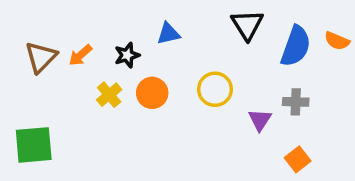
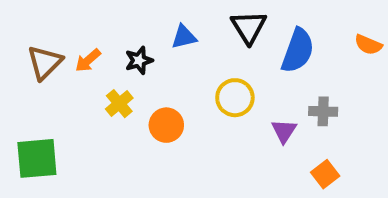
black triangle: (247, 25) -> (249, 27), moved
blue semicircle: (296, 46) -> (298, 51), moved
orange circle: (152, 93) -> (166, 125), moved

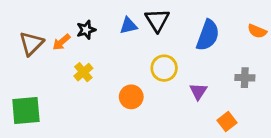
black triangle: (249, 27) -> (157, 20), moved
black star: (139, 60) -> (86, 30), moved
gray cross: (323, 111) -> (245, 78), moved
orange circle: (166, 125) -> (131, 97), moved

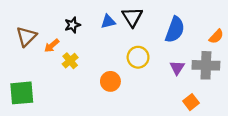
orange semicircle: (257, 31) -> (216, 36), moved, turned -70
orange arrow: (61, 42) -> (52, 46), moved
gray cross: (245, 78) -> (206, 65), size x1.6
purple triangle: (198, 91) -> (177, 68), moved

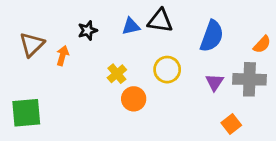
black triangle: (132, 17) -> (160, 21), turned -50
orange arrow: (52, 46) -> (62, 56), turned 147
yellow cross: (70, 61) -> (117, 74), moved

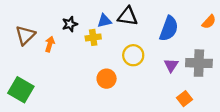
orange semicircle: (262, 44) -> (209, 22), moved
yellow cross: (117, 74) -> (93, 37), moved, turned 32
green square: (26, 113) -> (21, 90), turned 35

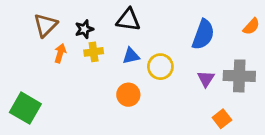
black triangle: (128, 16) -> (128, 20), moved
blue triangle: (104, 21) -> (131, 56), moved
brown triangle: (25, 35) -> (45, 25), moved
yellow cross: (93, 37) -> (94, 52), moved

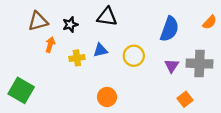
brown triangle: (45, 25) -> (38, 21), turned 30
yellow cross: (94, 52) -> (77, 58), moved
blue triangle: (131, 56) -> (100, 50), moved
orange circle: (128, 95) -> (107, 97), moved

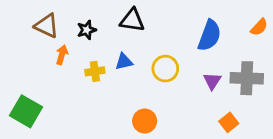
brown triangle: (38, 21) -> (47, 26), turned 40
orange circle: (107, 97) -> (145, 121), moved

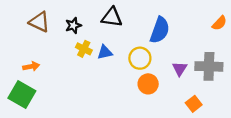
blue semicircle: (209, 35) -> (160, 30), moved
orange arrow: (62, 55) -> (31, 66), moved, turned 63
yellow cross: (95, 71) -> (84, 49), moved, turned 35
orange circle: (145, 121) -> (148, 84), moved

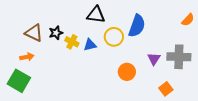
brown triangle: (39, 22) -> (34, 33), moved
black star: (73, 25) -> (56, 33), moved
yellow circle: (140, 58) -> (114, 37), moved

